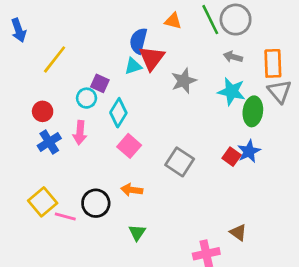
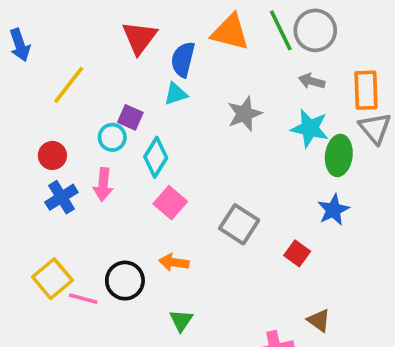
orange triangle: (173, 21) -> (230, 32), size x1.6
red triangle: (152, 58) -> (139, 38), moved
red square: (232, 157) -> (297, 253), moved

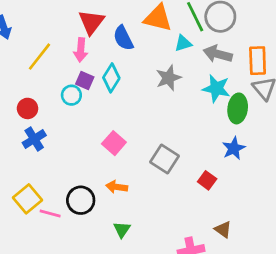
blue semicircle: (183, 59) -> (123, 38), turned -40
gray arrow: (312, 81) -> (218, 54), size x1.5
cyan triangle: (176, 94) -> (183, 43), moved
cyan diamond: (156, 157) -> (111, 78), moved
pink arrow: (103, 184) -> (81, 50), moved

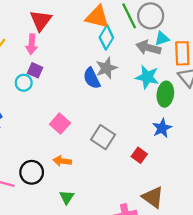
blue semicircle: (123, 38) -> (92, 78), moved
cyan triangle: (183, 43) -> (162, 39), moved
cyan diamond: (111, 78) -> (106, 37), moved
brown triangle: (223, 229) -> (153, 197), size x1.5

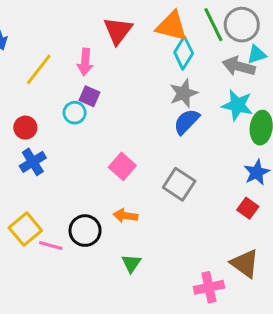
red triangle: (41, 20) -> (118, 31), moved
blue semicircle: (92, 78) -> (187, 122), moved, turned 70
red square: (139, 155) -> (248, 208), moved

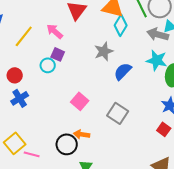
pink arrow: (85, 62) -> (55, 31), turned 126
gray star: (184, 93) -> (104, 51), moved
black circle: (85, 231) -> (67, 144), moved

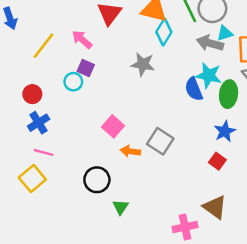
gray star: (104, 51) -> (143, 64), turned 30
blue semicircle: (123, 71) -> (194, 89), moved, turned -66
orange arrow: (82, 134) -> (130, 151), moved
pink line: (32, 154) -> (44, 152), moved

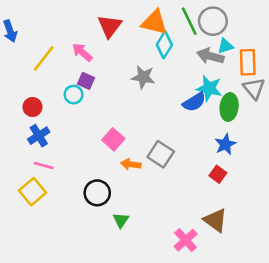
blue semicircle: (194, 89) -> (194, 102), turned -100
pink cross: (185, 227) -> (186, 240), turned -30

